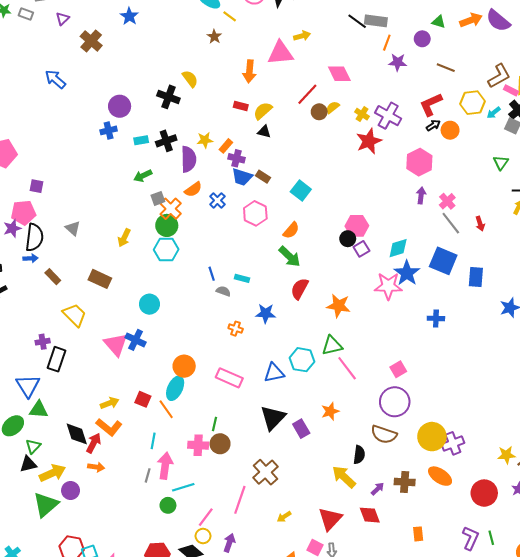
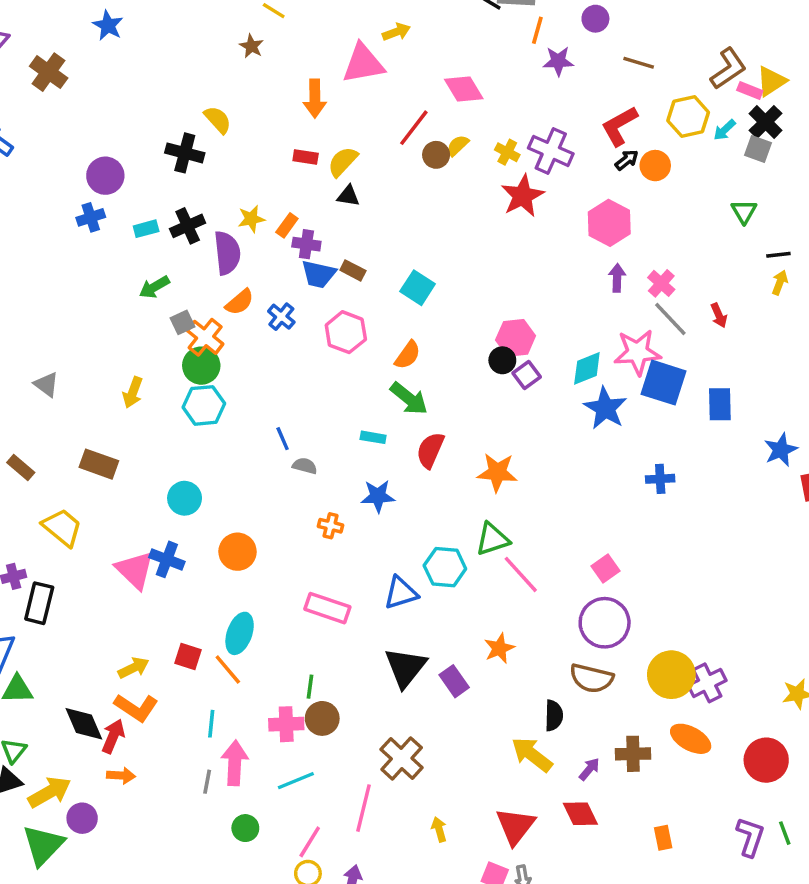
cyan rectangle: (242, 278) -> (373, 437), moved
pink star: (388, 286) -> (637, 352), moved
orange circle: (184, 366) -> (238, 552), moved
cyan line: (183, 487) -> (296, 781), moved
yellow arrow: (284, 517) -> (439, 829), turned 112

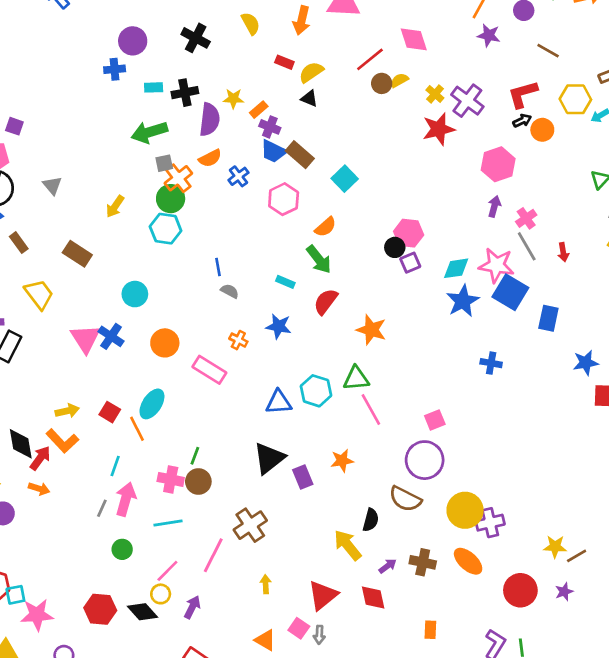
yellow semicircle: (218, 120) -> (251, 23), moved
brown rectangle: (353, 270) -> (300, 155), size x1.5
green arrow: (154, 287) -> (149, 132), size x1.5
pink rectangle: (327, 608) -> (209, 370), moved

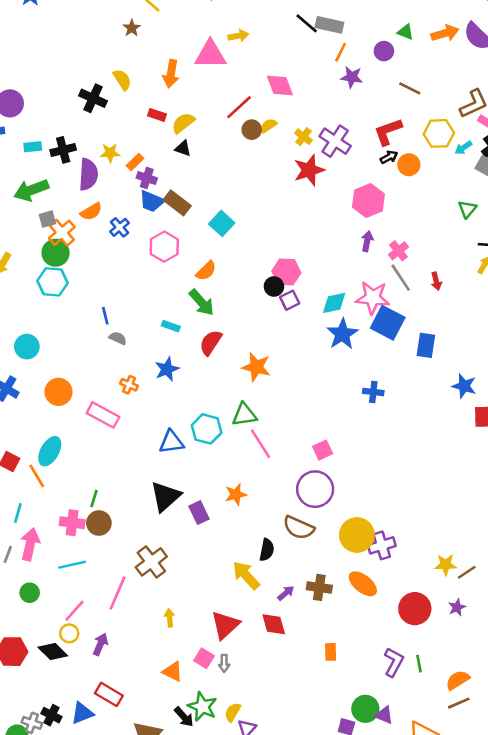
black cross: (196, 38) -> (93, 98), moved
blue star: (279, 326) -> (167, 369), turned -30
blue star: (586, 363) -> (464, 386), turned 30

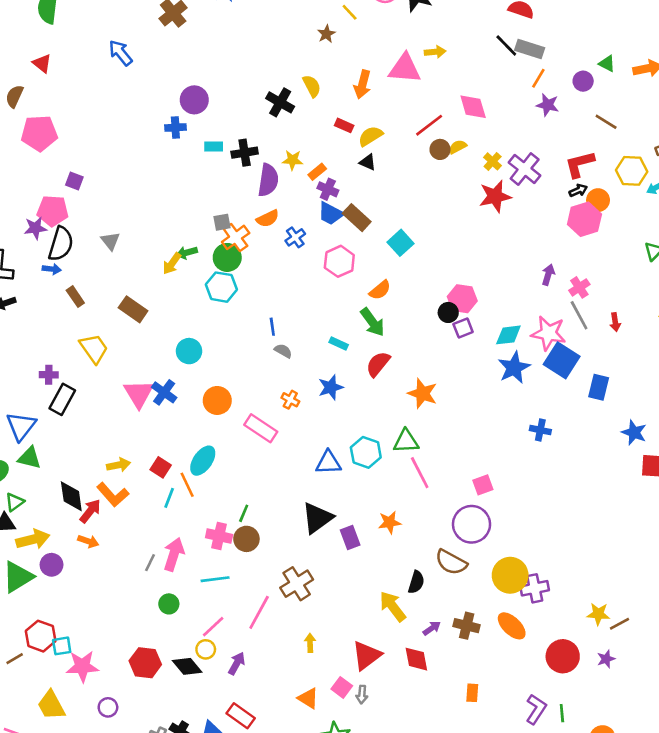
green arrow: (31, 190) -> (187, 253), moved, size x0.6
pink hexagon: (368, 201) -> (584, 219), moved
cyan line: (18, 513) -> (169, 498), moved

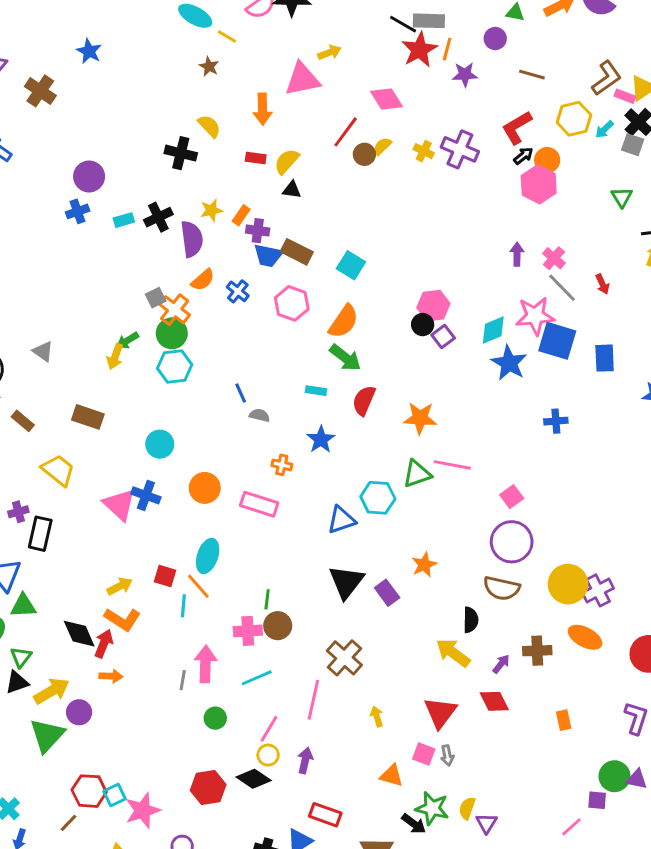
red star: (495, 196) -> (419, 50), moved
orange semicircle: (380, 290) -> (344, 322), size x1.4
pink line: (420, 473) -> (452, 465), moved, turned -36

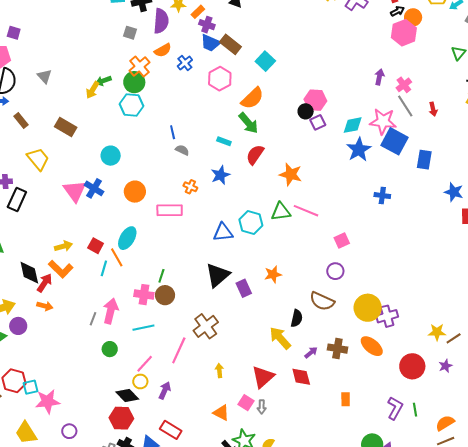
gray square: (156, 298) -> (130, 33), moved, turned 32
pink rectangle: (259, 504) -> (170, 210), turned -30
purple circle: (512, 542) -> (335, 271), size x0.6
red hexagon: (208, 787) -> (121, 418), moved

